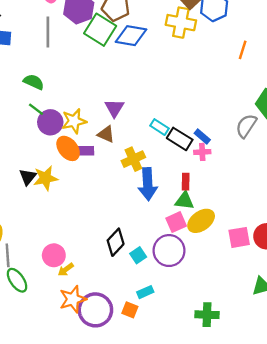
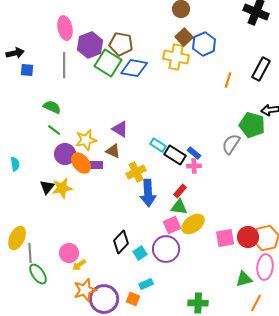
purple triangle: (114, 108) -> (120, 129), turned -30
purple circle: (50, 122) -> (65, 154), moved
red rectangle: (186, 182) -> (180, 191), turned 40

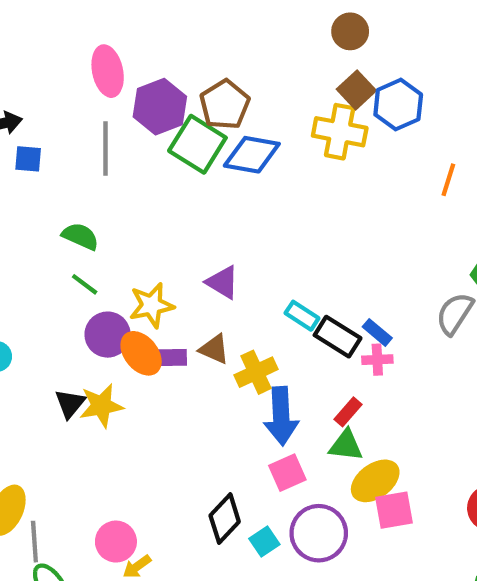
brown pentagon: (121, 44) -> (225, 105), turned 30
brown triangle: (113, 151) -> (214, 349), moved
pink square: (172, 225) -> (287, 473), moved
pink square: (225, 238) -> (394, 510), moved

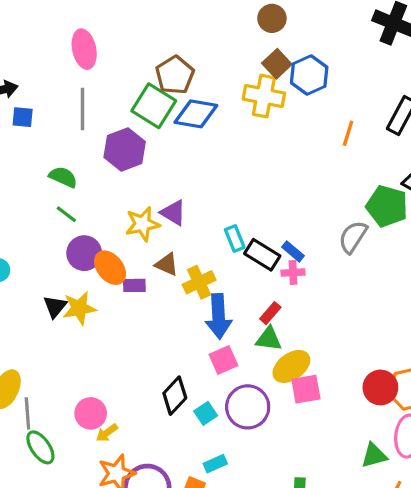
purple hexagon: (160, 107) -> (125, 149), moved
yellow star: (151, 305) -> (142, 224), moved
cyan rectangle: (302, 316) -> (235, 239), turned 35
purple rectangle: (172, 358) -> (134, 285), moved

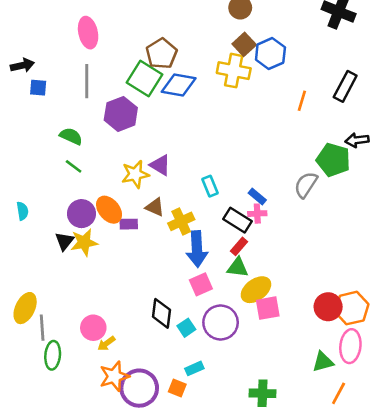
purple circle: (84, 253) -> (81, 214), moved
black rectangle: (262, 255) -> (238, 220), moved
black diamond: (175, 396) -> (162, 313), turned -36
green ellipse: (40, 447) -> (53, 355), turned 40

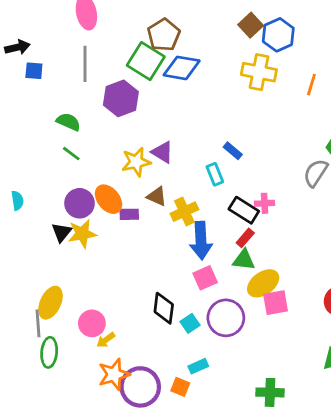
yellow cross: (234, 71) -> (259, 72), moved
blue rectangle: (257, 197) -> (233, 151), moved
yellow ellipse: (25, 308) -> (51, 303), moved

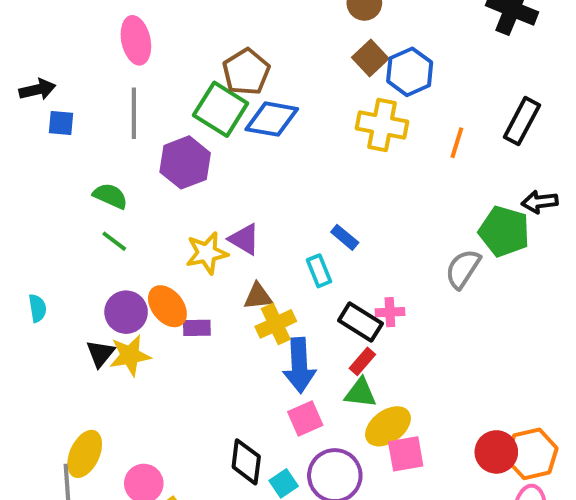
brown triangle: (157, 196) -> (258, 296), moved, turned -30

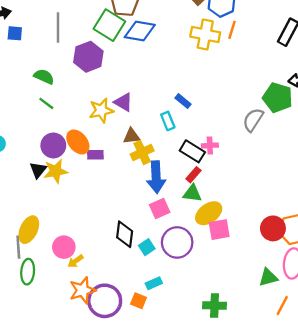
orange line: (457, 143) -> (232, 30), moved

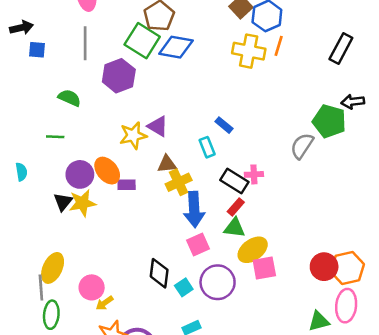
green line: (46, 103) -> (55, 137), moved, turned -35

